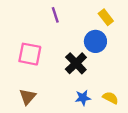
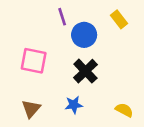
blue circle: (95, 41) -> (84, 35), moved
blue star: (83, 98) -> (74, 105), moved

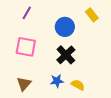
purple line: (62, 17) -> (27, 13), moved, turned 48
yellow semicircle: (124, 110) -> (78, 85), moved

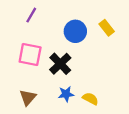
yellow rectangle: (92, 15) -> (107, 28), moved
black cross: (66, 55) -> (60, 64), moved

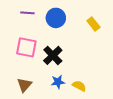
purple line: (31, 15) -> (27, 13), turned 64
blue circle: (75, 31) -> (56, 18), moved

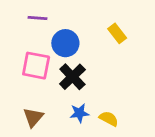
blue circle: (56, 18) -> (65, 43), moved
yellow rectangle: (93, 24) -> (117, 33), moved

